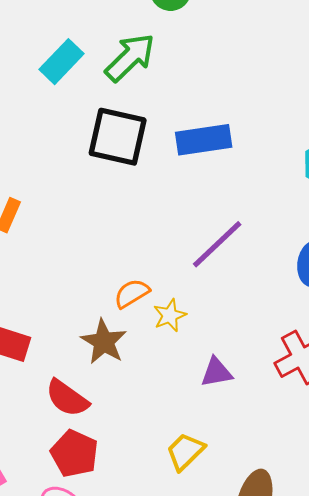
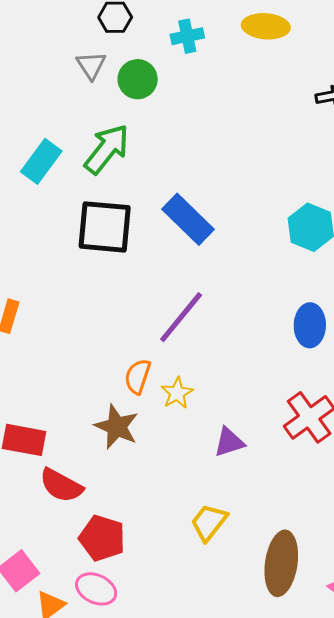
blue rectangle: (204, 140) -> (188, 219), turned 60
purple line: (217, 244) -> (181, 317), moved
orange semicircle: (132, 293) -> (138, 376), turned -33
red semicircle: (67, 398) -> (61, 485), moved

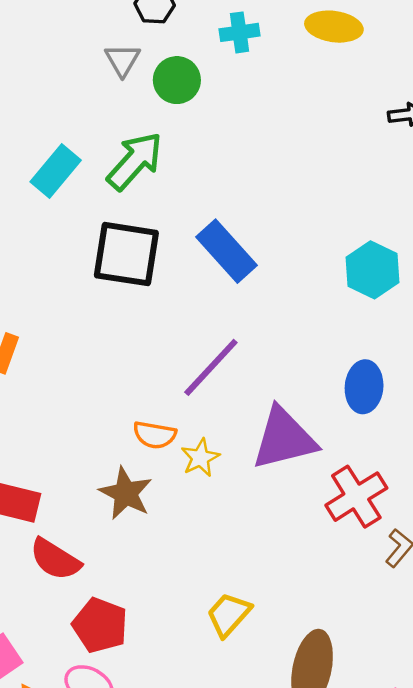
orange semicircle: (138, 376) -> (155, 435), turned -102
purple triangle: (229, 442) -> (284, 439), moved, size x1.8

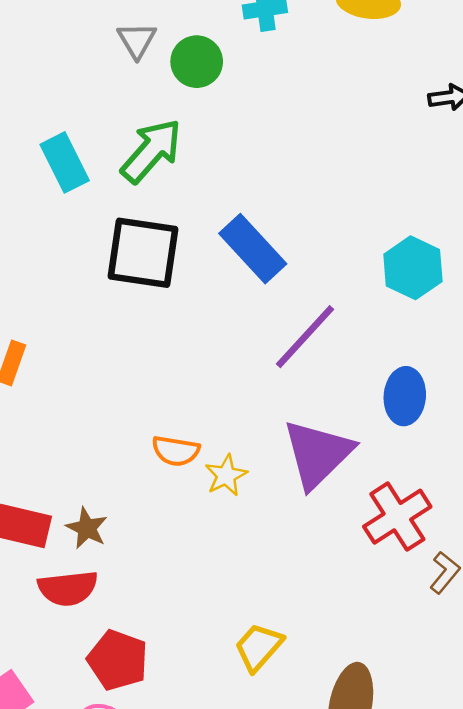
cyan rectangle: (56, 171) -> (65, 162), turned -66
purple line: (211, 367) -> (305, 337), moved
purple triangle: (284, 439) -> (318, 454), turned -30
brown star: (126, 493) -> (87, 528), moved, size x0.7
red semicircle: (55, 559) -> (68, 588), turned -38

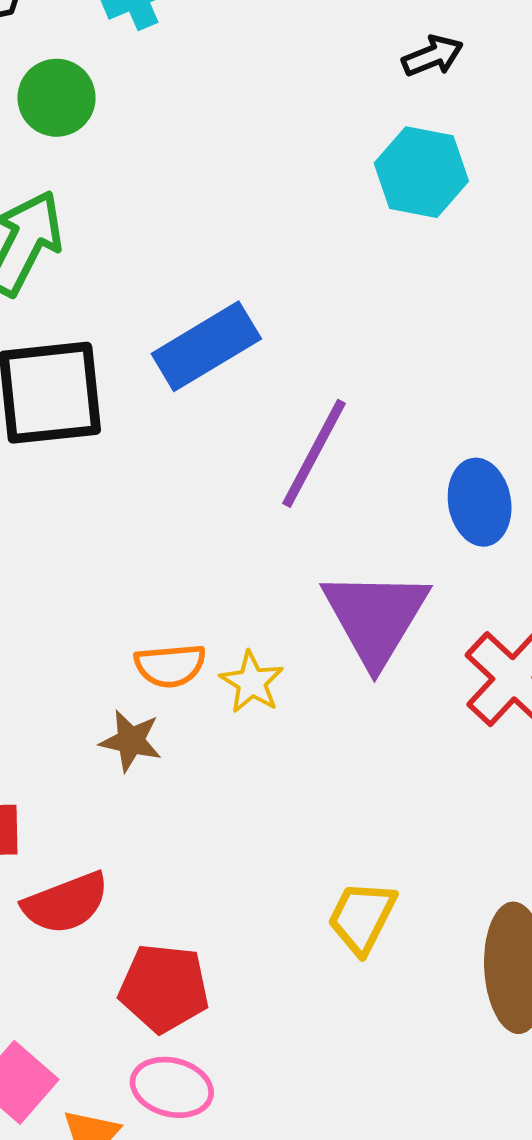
blue rectangle: (253, 249) -> (206, 346), turned -64
cyan hexagon: (413, 268) -> (421, 172), moved
brown star: (87, 528) -> (131, 741), moved

